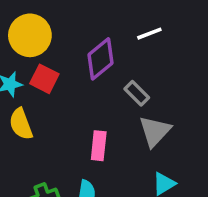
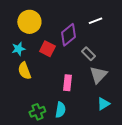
red square: (44, 79) -> (47, 49), moved

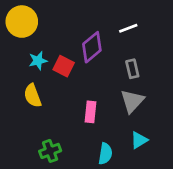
yellow circle: (29, 22) -> (22, 22), moved
cyan star: (18, 49) -> (38, 61), moved
gray rectangle: (88, 54) -> (132, 69), moved, turned 32
cyan semicircle: (60, 110) -> (105, 154), moved

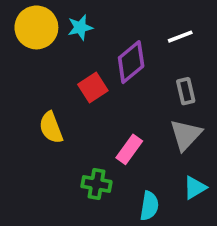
cyan star: (38, 61) -> (80, 27), moved
red square: (64, 66) -> (93, 88), turned 30
pink rectangle: (91, 112) -> (129, 149), turned 30
green cross: (50, 151) -> (96, 184), moved, turned 30

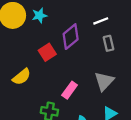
gray rectangle: (186, 91) -> (109, 43), moved
yellow semicircle: (51, 128) -> (22, 77), turned -108

